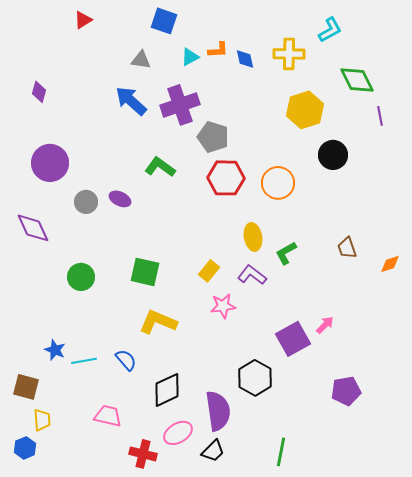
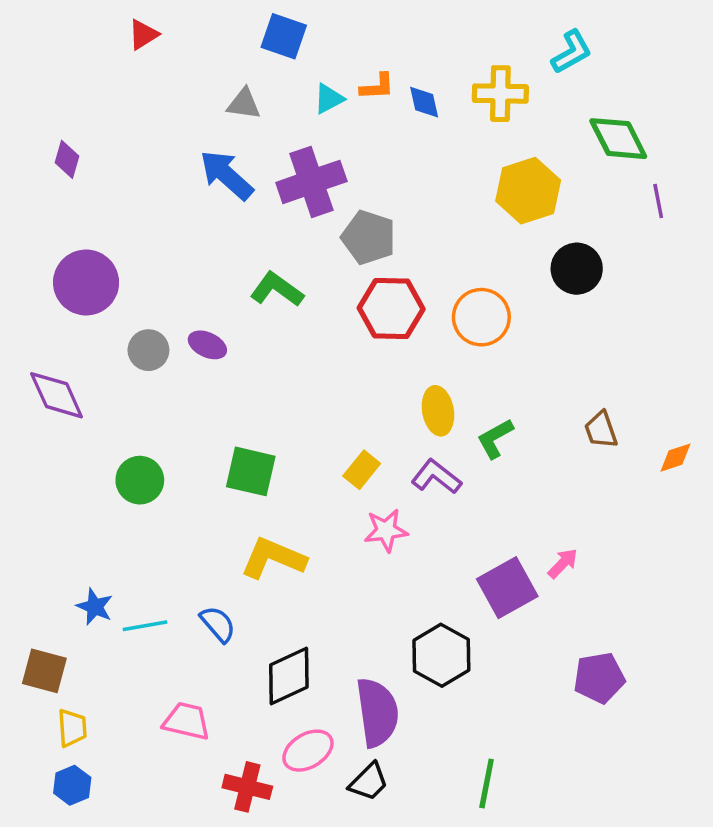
blue hexagon: (25, 448) -> (72, 785), moved

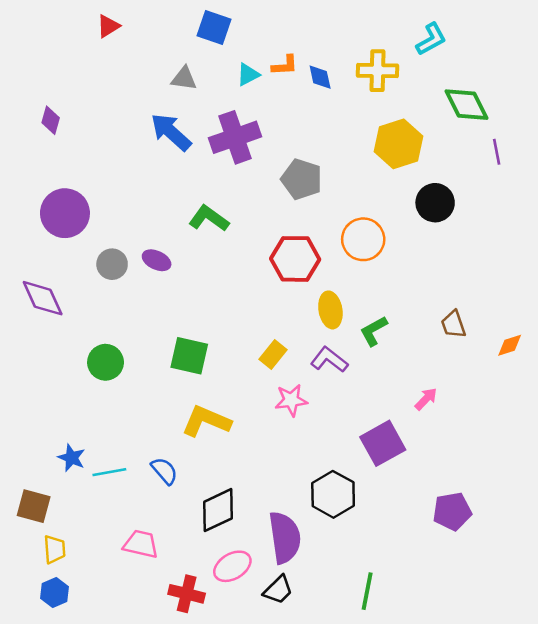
gray pentagon: (369, 237) -> (302, 179), moved
red hexagon: (391, 308) -> (295, 259), moved
pink arrow: (563, 563) -> (426, 399), moved

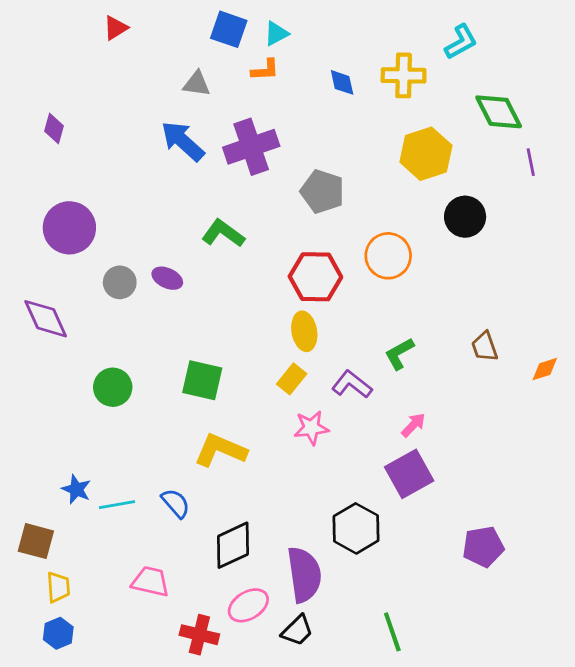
orange L-shape: (285, 65) -> (265, 70), moved
cyan triangle: (248, 75) -> (276, 34), moved
yellow ellipse: (330, 310) -> (304, 331), moved
pink arrow: (426, 399) -> (413, 425), moved
green line: (367, 591) -> (392, 632), turned -30

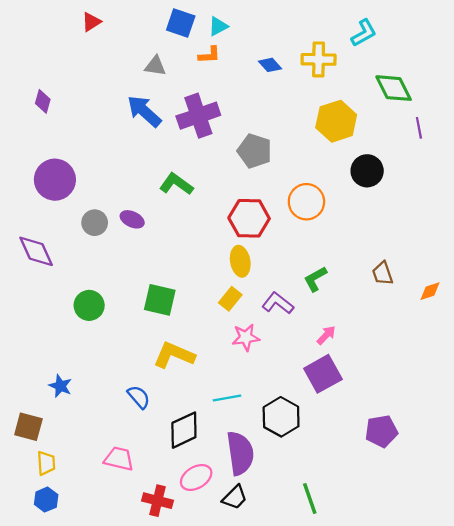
blue diamond: (342, 82) -> (270, 65), turned -30
cyan line: (117, 505) -> (227, 398), moved

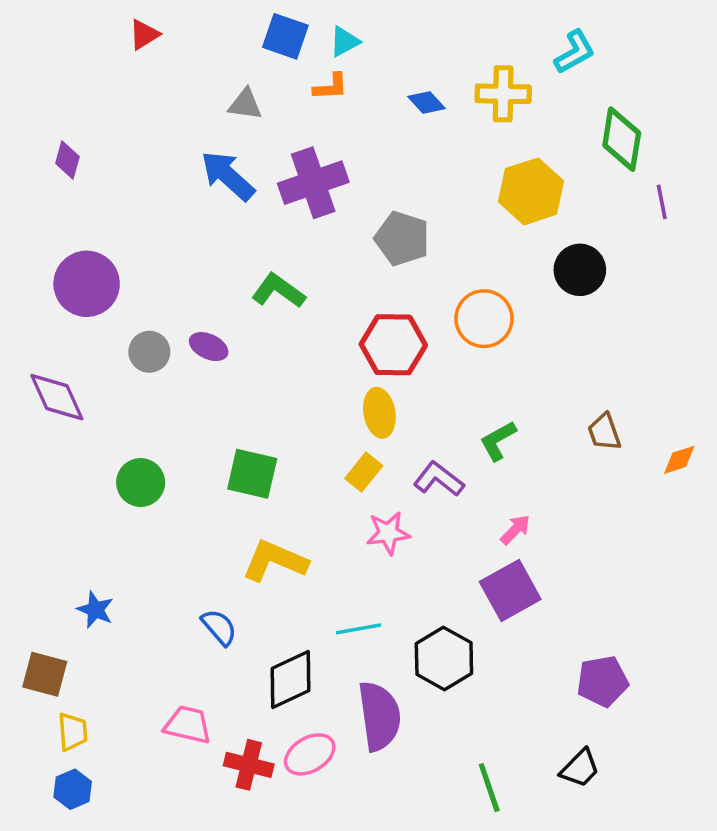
green diamond: (394, 88) -> (622, 139), turned 36
black trapezoid: (235, 497) -> (580, 768), moved
red cross: (158, 501) -> (249, 765), moved

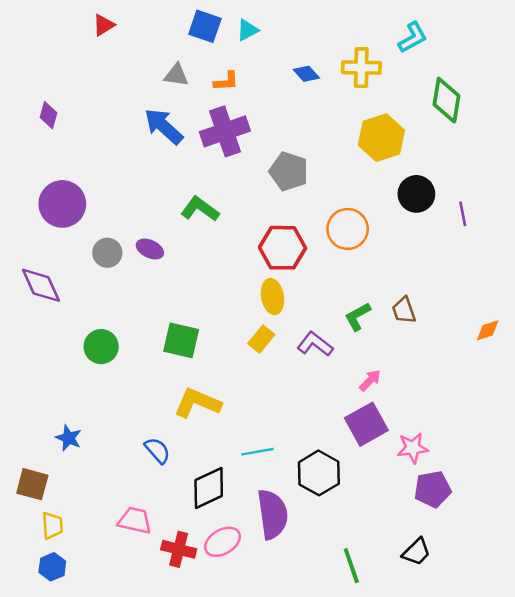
orange L-shape: (331, 87) -> (226, 81), moved
purple line: (662, 202) -> (463, 214), moved
brown trapezoid: (604, 432) -> (404, 310), moved
pink star: (388, 533) -> (413, 448), moved

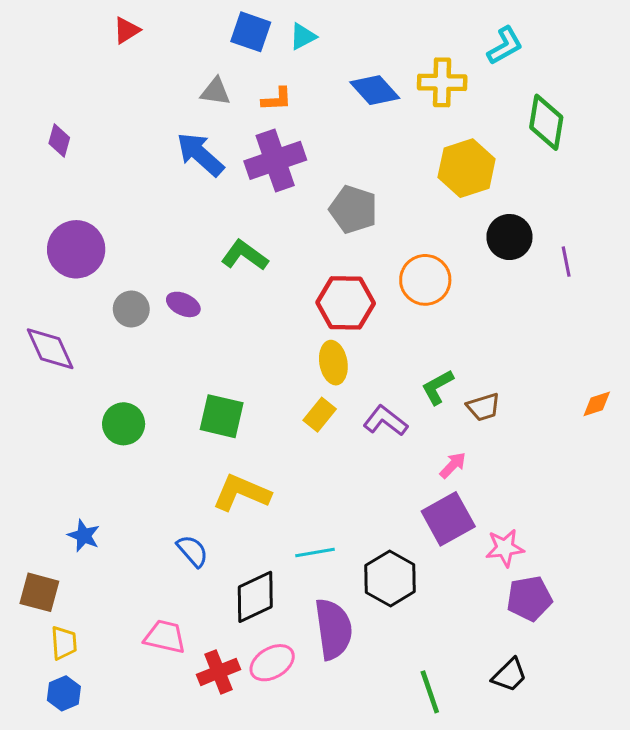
blue diamond: (306, 74) -> (375, 90), size x1.5
brown trapezoid: (404, 310) -> (483, 407), moved, turned -88
red cross: (179, 549) -> (219, 672), turned -36

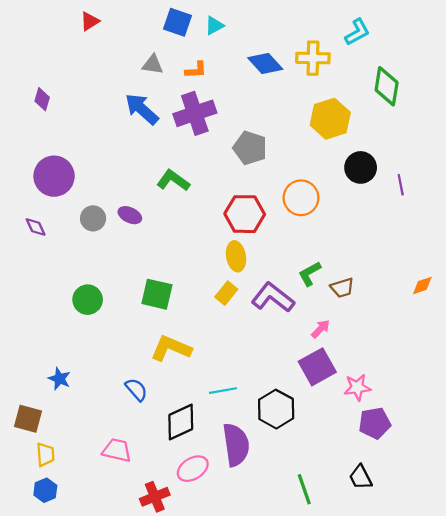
purple diamond: (50, 349) -> (36, 227), moved, size x0.6
purple L-shape: (385, 421) -> (273, 297), size x1.4
red cross: (219, 672) -> (155, 497), moved
black trapezoid: (509, 675) -> (361, 477), turned 108

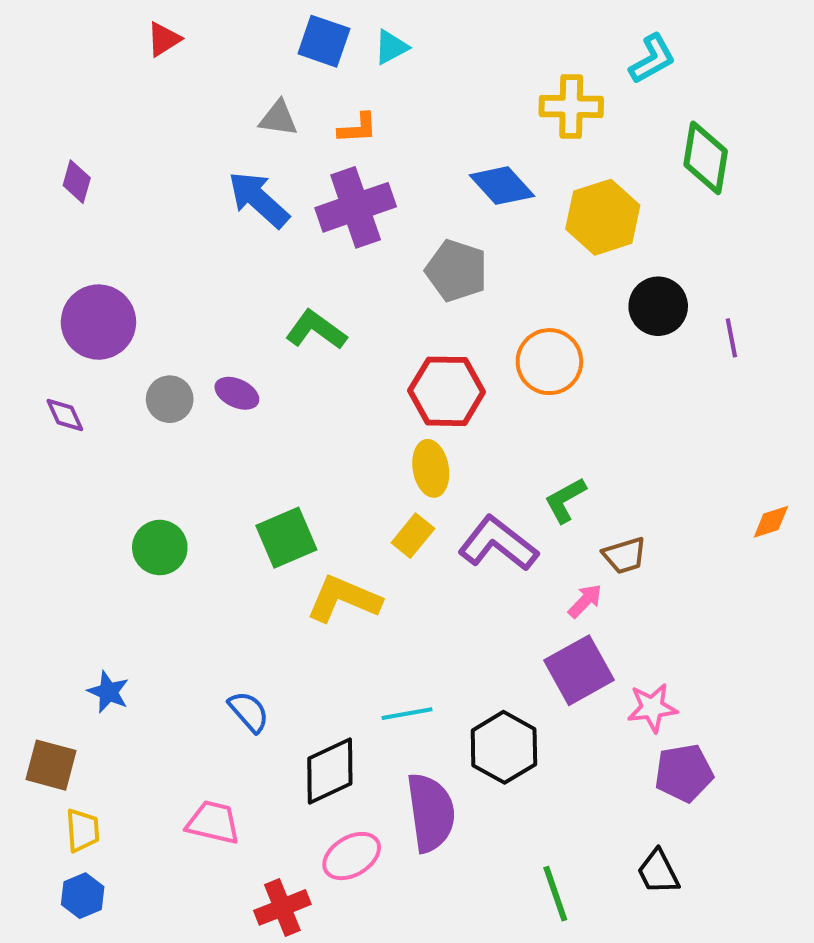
blue diamond: (265, 63) -> (502, 186), moved
brown trapezoid: (342, 288) -> (625, 555), moved
green square: (157, 294) -> (286, 538), turned -36
yellow L-shape: (171, 348) -> (344, 599), moved

